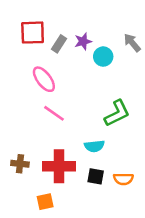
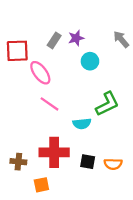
red square: (33, 33) -> (17, 51), moved
cyan circle: (103, 57) -> (90, 61), moved
cyan semicircle: (94, 146) -> (82, 124), moved
brown cross: (20, 164) -> (18, 162), moved

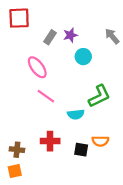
red square: (17, 51) -> (19, 18), moved
red cross: (54, 152) -> (50, 141), size x0.7
orange semicircle: (113, 164) -> (100, 141), moved
orange square: (41, 185) -> (15, 171), moved

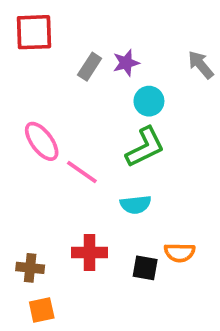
pink ellipse: (37, 67) -> (42, 141), moved
green L-shape: (99, 96) -> (145, 147), moved
orange square: (15, 171) -> (42, 310), moved

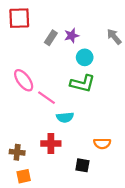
green L-shape: (145, 147) -> (82, 84), turned 40
cyan semicircle: (136, 205) -> (65, 117), moved
black square: (145, 268) -> (82, 165), moved

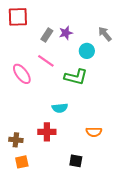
cyan circle: (85, 57) -> (87, 51), moved
pink line: (47, 98) -> (46, 61), moved
black square: (82, 165) -> (76, 161), moved

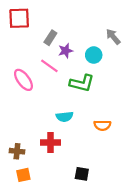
purple star: (66, 33) -> (66, 51), moved
orange semicircle: (94, 132) -> (102, 125), moved

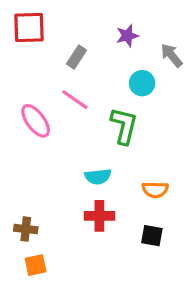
purple star: (66, 51) -> (127, 36), moved
green L-shape: (82, 83) -> (124, 126), turned -90
red cross: (50, 143) -> (99, 216), moved
black square: (82, 174) -> (152, 236), moved

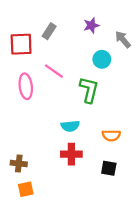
red square: (29, 27) -> (21, 44), moved
gray rectangle: (77, 57) -> (49, 31), moved
pink ellipse: (36, 121) -> (26, 86), turned 30

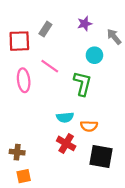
orange semicircle: (111, 135) -> (89, 126), moved
red cross: (71, 154) -> (66, 143), turned 30
black square: (109, 168) -> (101, 157), size x1.6

